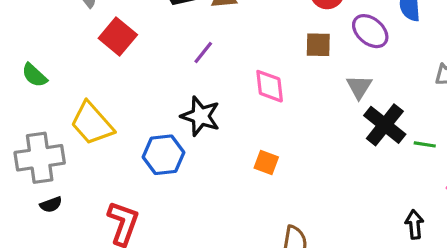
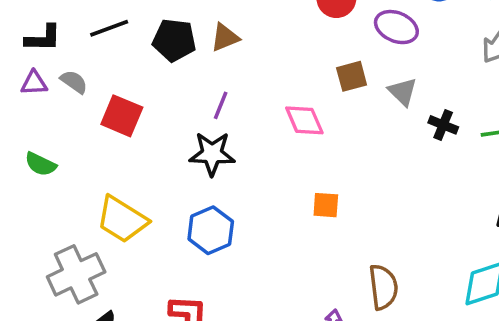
brown square: (318, 45) -> (352, 76), moved
green semicircle: (34, 75) -> (41, 164), moved
black star: (200, 116) -> (212, 154), moved
black cross: (385, 125) -> (443, 125), size x0.6

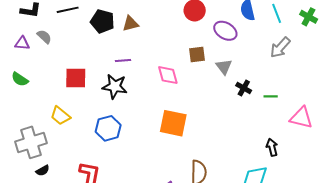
purple triangle: (34, 83) -> (22, 43), moved
purple line: (221, 105) -> (123, 61), turned 56
red square: (122, 116) -> (76, 78), moved, turned -30
orange square: (326, 205) -> (173, 123), size x1.8
yellow trapezoid: (122, 219) -> (60, 116), size x0.7

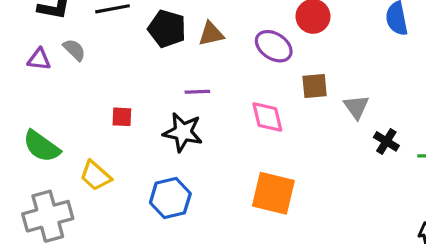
purple ellipse: (225, 31) -> (274, 46), moved
red square: (76, 78) -> (122, 117), size x0.6
green semicircle: (20, 79) -> (41, 146), moved, size x1.4

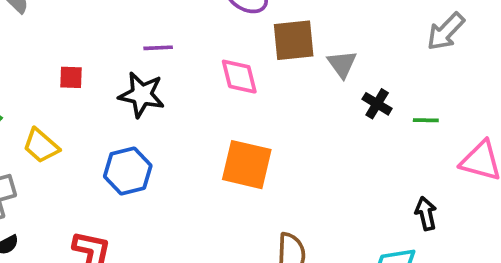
brown square: (315, 86) -> (294, 40), size x1.4

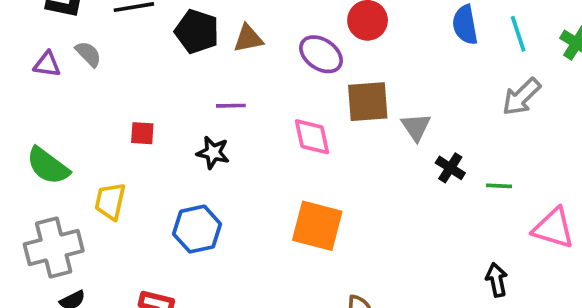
black star: (142, 95) -> (213, 153), size x0.7
yellow trapezoid: (41, 146) -> (110, 201), turned 60

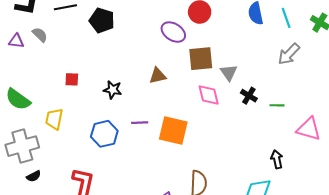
brown triangle: (248, 38) -> (158, 76), moved
purple line: (231, 106) -> (140, 123), moved
pink diamond: (312, 137) -> (209, 95), moved

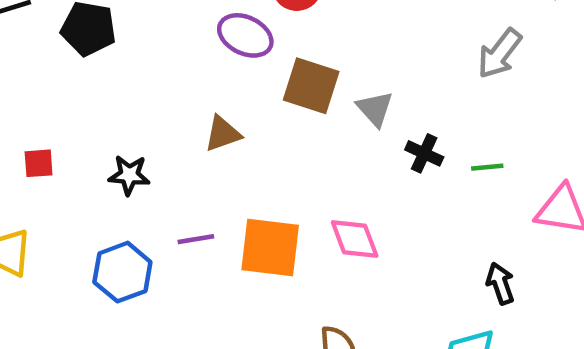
brown square: (201, 59) -> (311, 86), turned 30
pink diamond: (209, 95) -> (355, 239), moved

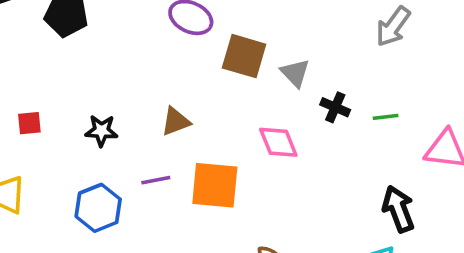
brown triangle: (223, 134) -> (176, 121), moved
pink diamond: (355, 239) -> (278, 142), moved
black arrow: (500, 283) -> (398, 209), size x1.4

